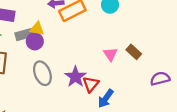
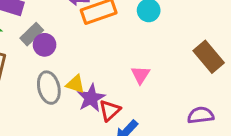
yellow triangle: (37, 29) -> (75, 84), moved
gray rectangle: (24, 35) -> (32, 34), turned -36
brown rectangle: (134, 52) -> (209, 57), moved, size x1.5

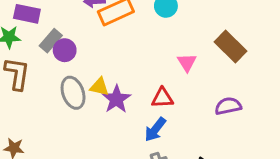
pink triangle: (140, 75) -> (187, 62), moved
red triangle: (110, 110) -> (162, 98), moved, turned 45

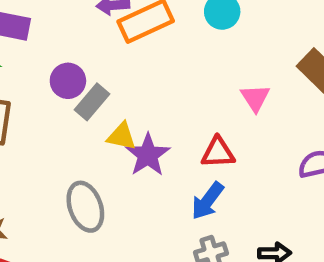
gray rectangle: (51, 41) -> (92, 102), moved
gray ellipse: (73, 93) -> (85, 207), moved

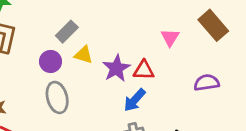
purple circle: (68, 81) -> (51, 61), moved
purple star: (148, 155) -> (116, 68), moved

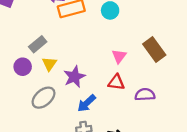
yellow triangle: (84, 55) -> (49, 64), turned 42
red triangle: (144, 70) -> (116, 82), moved
gray ellipse: (57, 97) -> (44, 98), moved, turned 60

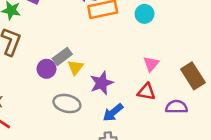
gray rectangle: (38, 44) -> (62, 56), moved
brown rectangle: (154, 50) -> (193, 76), moved
gray ellipse: (44, 98) -> (67, 104), turned 50

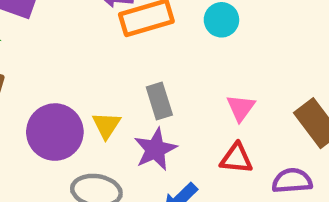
gray rectangle: (62, 56) -> (159, 101), moved, turned -66
purple circle: (46, 69) -> (55, 132), size x1.6

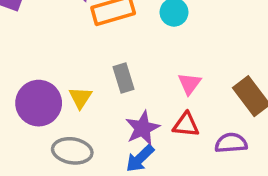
purple star: (155, 149) -> (142, 128), moved

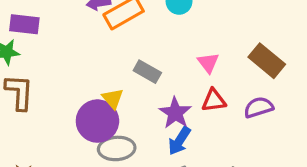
gray rectangle: (123, 78) -> (147, 72), turned -30
purple circle: (39, 103) -> (97, 121), moved

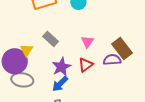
red triangle: (214, 100) -> (86, 65), turned -42
purple semicircle: (259, 107) -> (112, 60), moved

